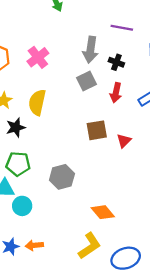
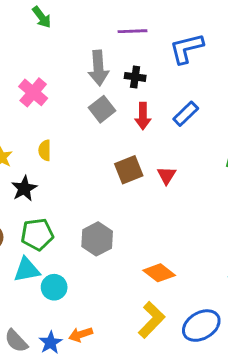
yellow semicircle: (37, 102) -> (45, 150), size x0.6

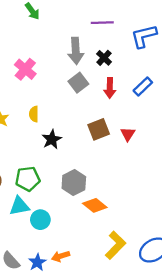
black cross: (135, 77) -> (104, 58), turned 35
black star: (24, 188) -> (52, 139), moved
orange diamond: (159, 273) -> (95, 205), moved

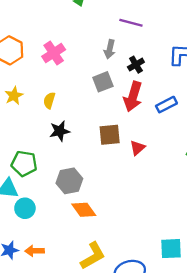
purple line: (102, 23) -> (131, 23), moved
gray arrow: (76, 51) -> (110, 49), size x0.7
red arrow: (110, 88) -> (133, 97), size x1.4

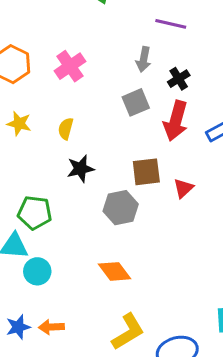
yellow star: (14, 96) -> (19, 124), turned -30
gray hexagon: (69, 181) -> (121, 208), moved

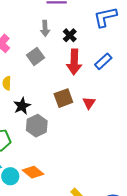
gray square: (136, 102) -> (36, 56), moved
gray hexagon: (121, 208) -> (37, 126), moved
orange diamond: (115, 271) -> (33, 172), moved

